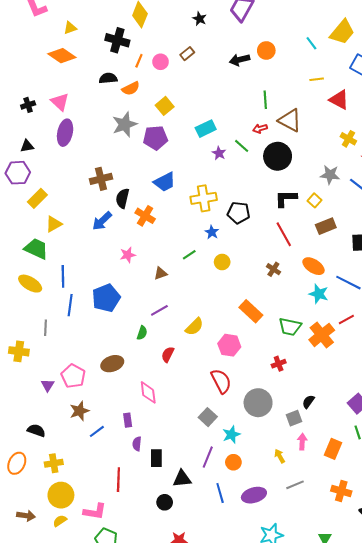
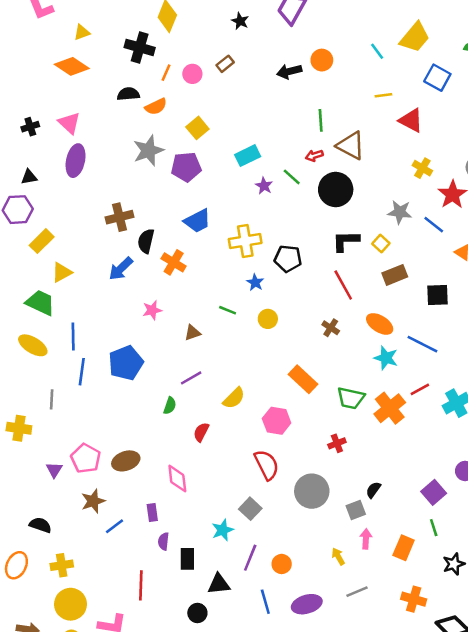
green line: (189, 255) -> (228, 310), turned 56
brown ellipse: (112, 364) -> (126, 461), moved
cyan star: (231, 435) -> (223, 530), moved

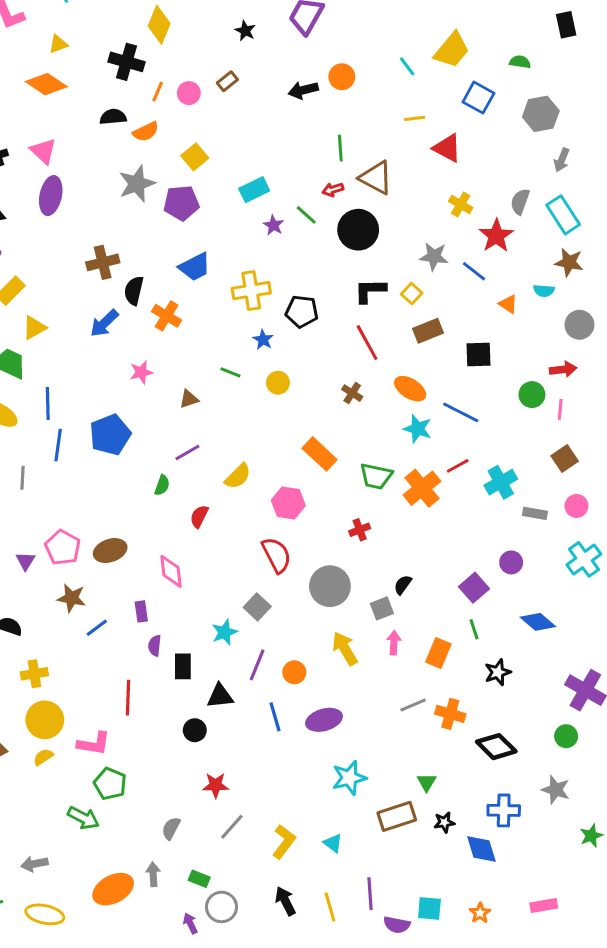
brown star: (93, 501) -> (72, 598), turned 30
yellow arrow: (338, 556) -> (345, 649), moved, size x1.6
gray line: (357, 592) -> (413, 705), moved

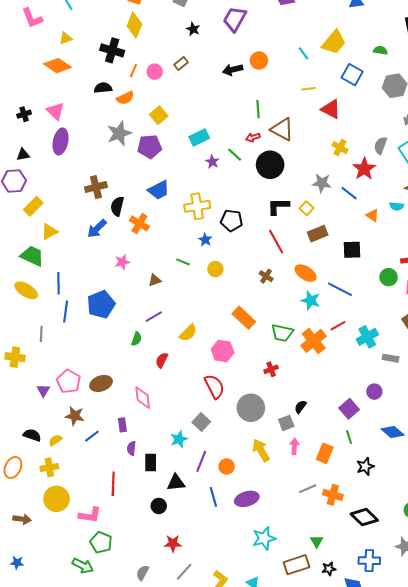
yellow semicircle: (43, 757) -> (55, 440), moved

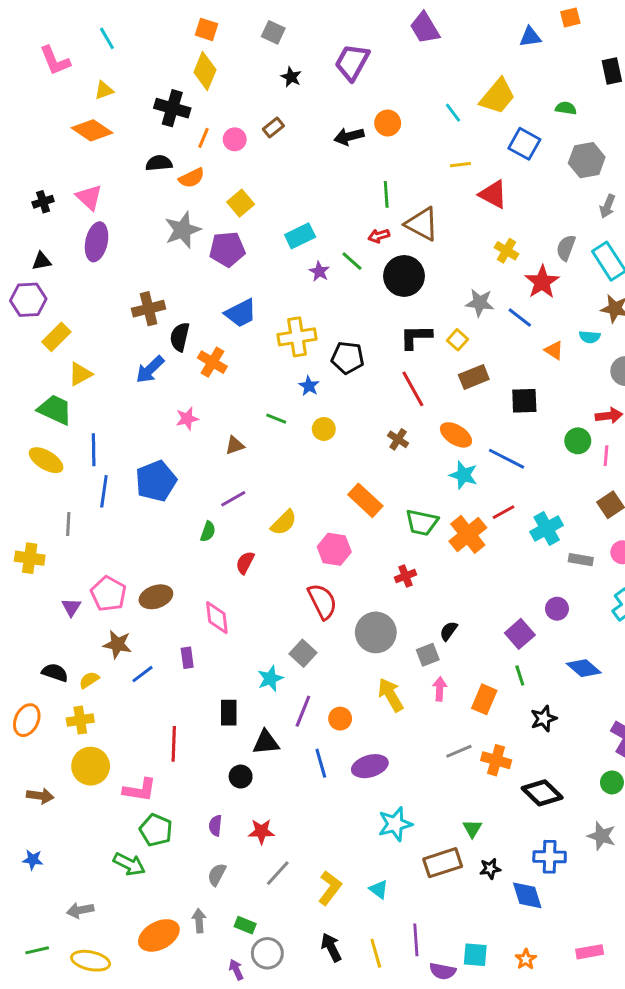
purple semicircle: (131, 448) -> (215, 826), moved

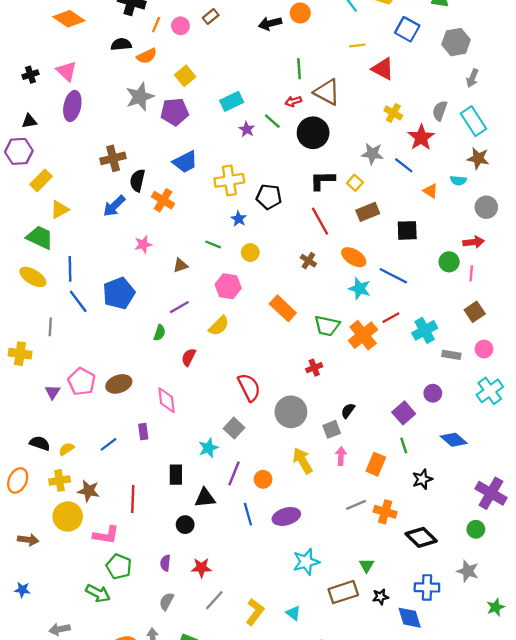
blue line: (104, 491) -> (78, 301), turned -45
pink hexagon: (334, 549) -> (228, 286), moved
brown star: (117, 644) -> (89, 491), moved

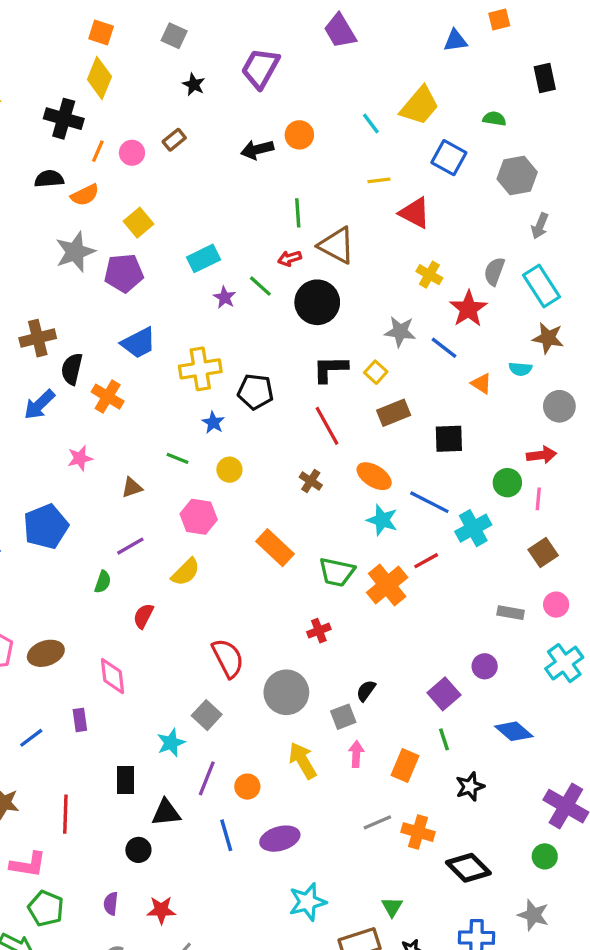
cyan cross: (425, 330) -> (473, 528), moved

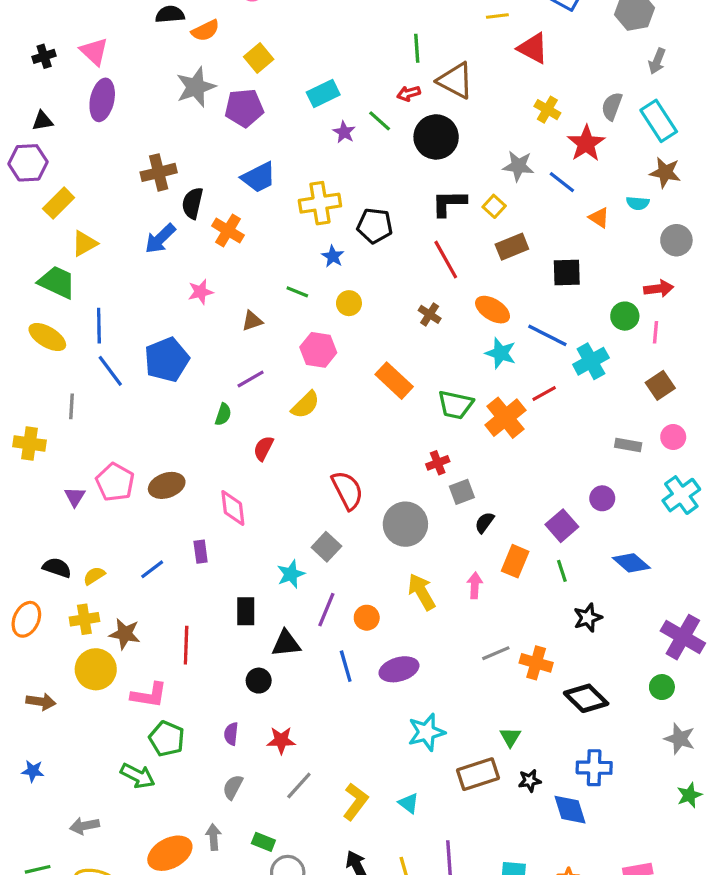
gray square: (343, 717) -> (462, 492), moved
orange rectangle: (405, 765) -> (515, 561), moved
gray star: (533, 915) -> (680, 739), moved

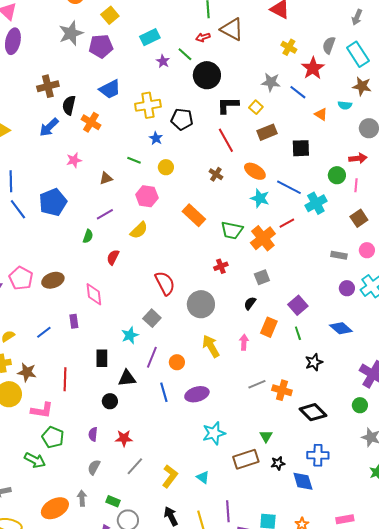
black circle: (436, 137) -> (207, 75), moved
gray square: (462, 492) -> (262, 277), moved
purple circle: (602, 498) -> (347, 288), moved

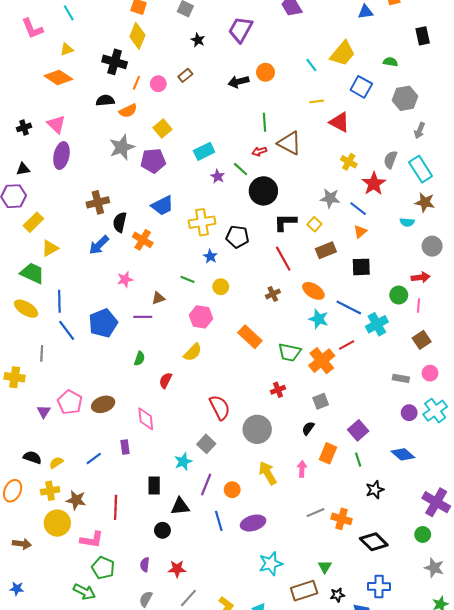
orange triangle: (321, 114) -> (360, 232), moved, turned 48
brown cross: (216, 174) -> (273, 294), turned 32
purple line: (105, 214) -> (143, 317), moved, turned 30

